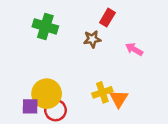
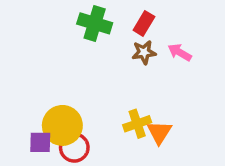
green cross: (45, 26) -> (95, 23), moved
brown star: (92, 39) -> (144, 52), moved
pink arrow: (134, 49) -> (180, 52), moved

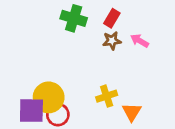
orange triangle: (159, 132) -> (132, 112), moved
purple square: (40, 142) -> (31, 111), size x1.5

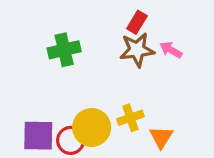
green cross: (74, 18) -> (64, 50), moved, turned -30
brown star: (112, 41) -> (137, 50), size x1.5
yellow circle: (49, 97) -> (92, 127), moved

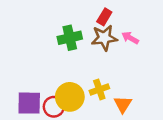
green cross: (64, 50) -> (70, 38), moved

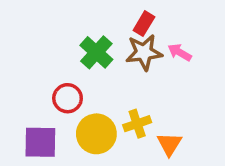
green cross: (70, 38) -> (96, 52), turned -35
red circle: (54, 107) -> (68, 98), moved

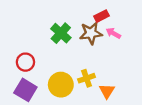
red rectangle: (144, 24) -> (102, 16), moved, turned 32
red circle: (68, 98) -> (25, 62), moved
purple square: (40, 142) -> (25, 90), turned 30

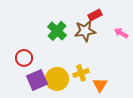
pink arrow: (113, 33) -> (121, 33), moved
purple square: (25, 90) -> (37, 80), moved, turned 35

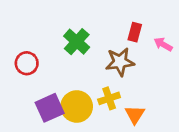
red rectangle: (95, 15) -> (135, 32), moved, turned -48
brown star: (85, 31) -> (120, 62), moved
red circle: (24, 58) -> (27, 63), moved

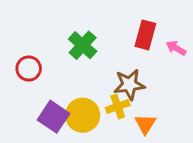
red rectangle: (135, 32) -> (145, 35), size x1.4
brown star: (120, 62) -> (129, 85), moved
purple square: (50, 108) -> (53, 117), turned -32

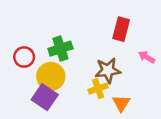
green cross: (83, 45) -> (60, 49), moved, turned 30
pink arrow: (176, 48) -> (147, 57), moved
yellow circle: (83, 115) -> (51, 76), moved

